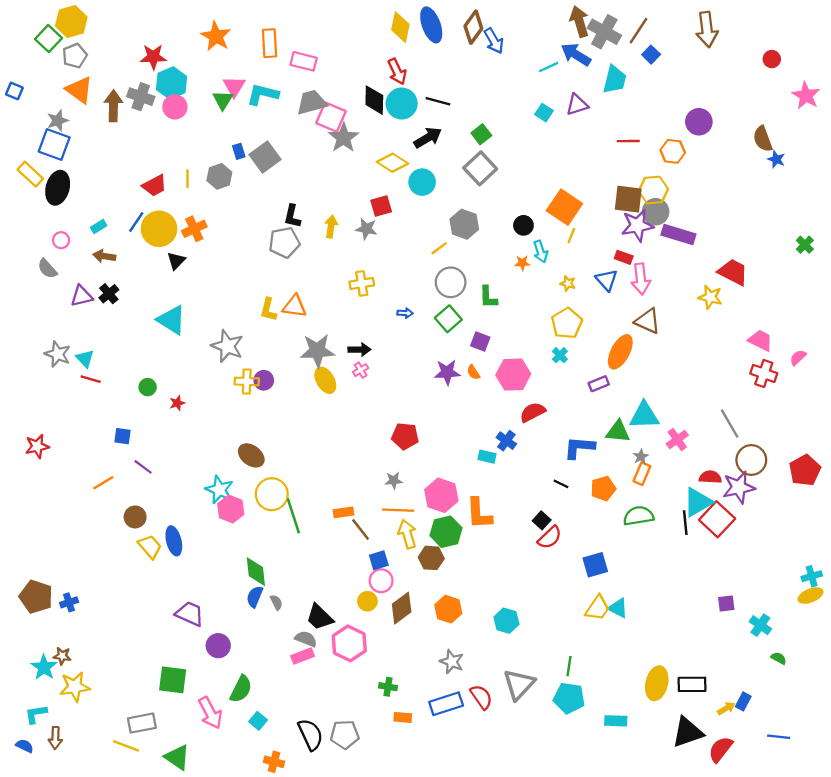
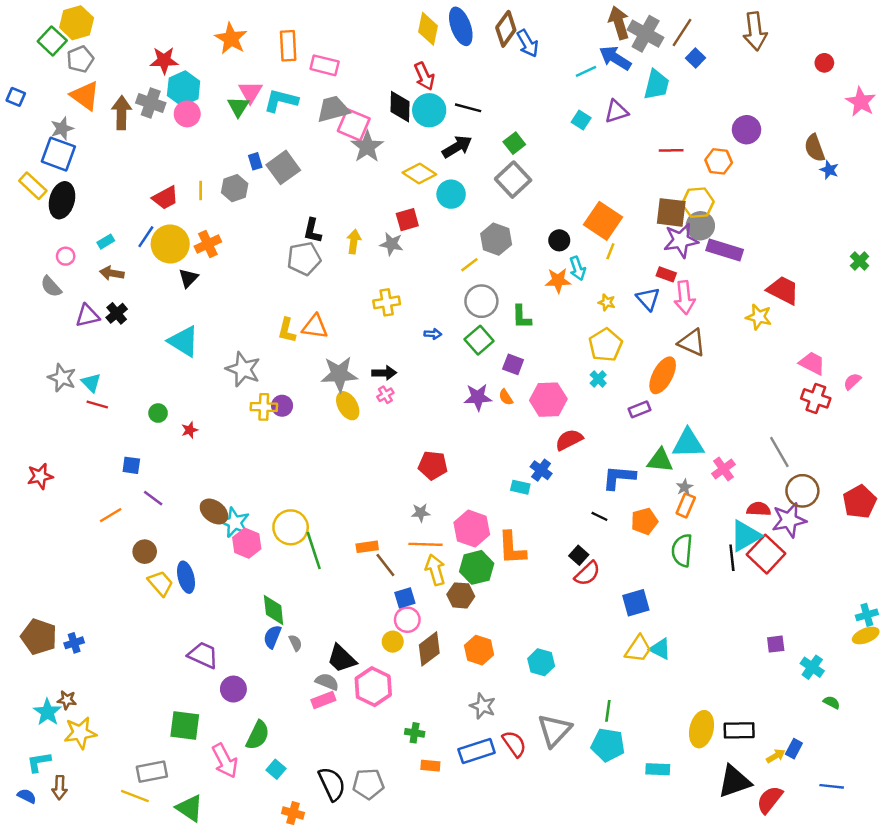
orange star: (522, 263) -> (558, 280), size x1.5
brown ellipse: (251, 455) -> (214, 512), moved
green semicircle: (639, 516) -> (682, 550), turned -76

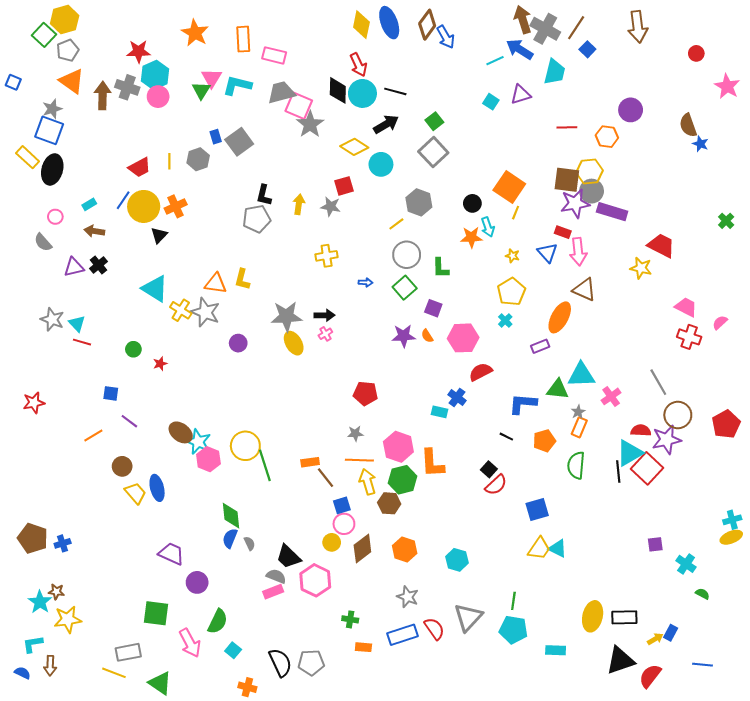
orange triangle: (315, 327) -> (216, 284), moved
yellow cross: (264, 407) -> (181, 310), moved, turned 30

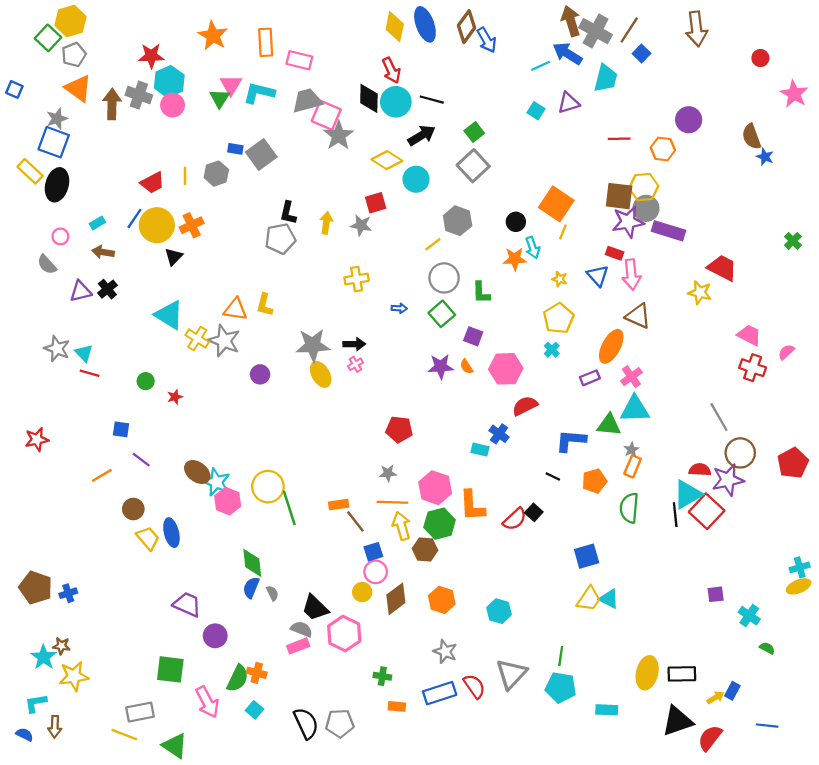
blue rectangle: (216, 137) -> (235, 149), turned -64
pink cross: (611, 396) -> (631, 377), moved
red semicircle: (496, 485) -> (515, 519), moved
orange cross: (247, 687) -> (257, 673), moved

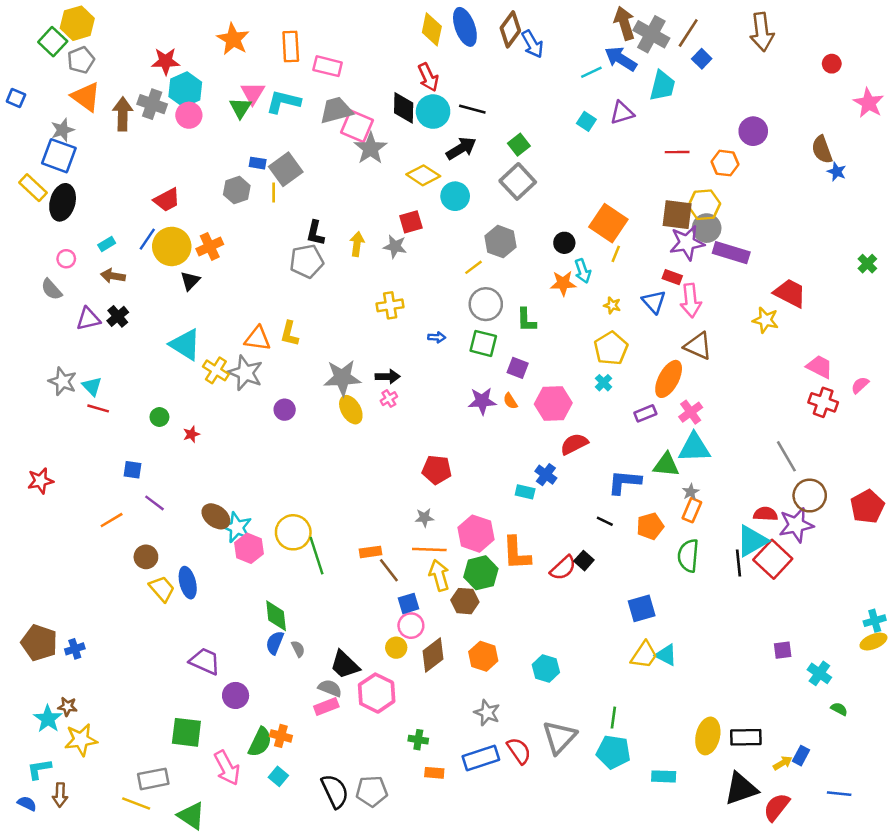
yellow line: (185, 176) -> (274, 192), moved
green square: (442, 314) -> (483, 343), turned -35

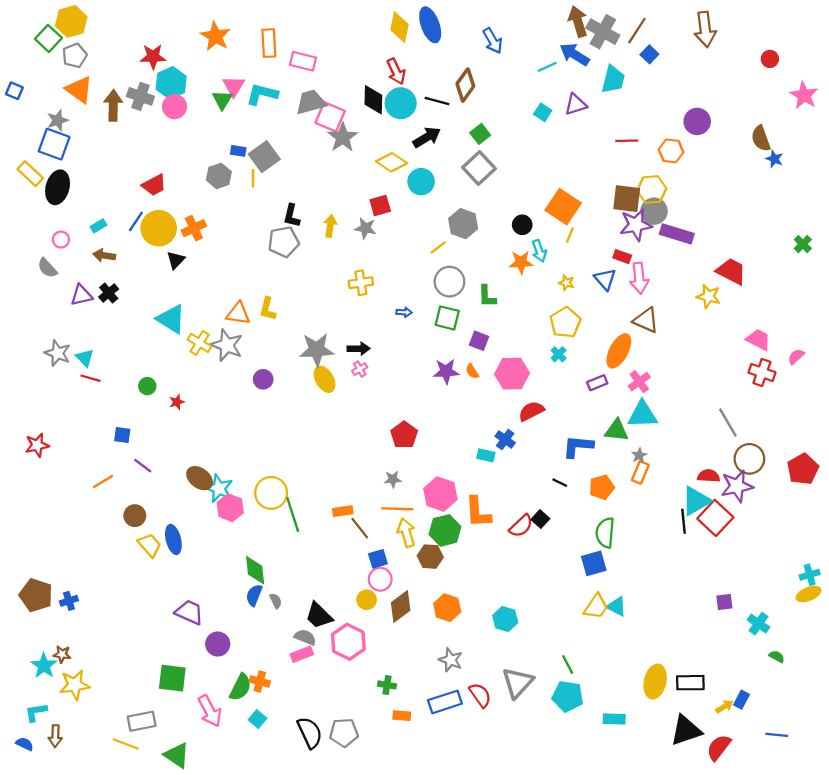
brown diamond: (510, 29) -> (465, 85), moved
red pentagon: (437, 470) -> (404, 435), turned 30
green semicircle: (688, 556) -> (605, 533), moved
green line: (613, 718) -> (568, 664), turned -36

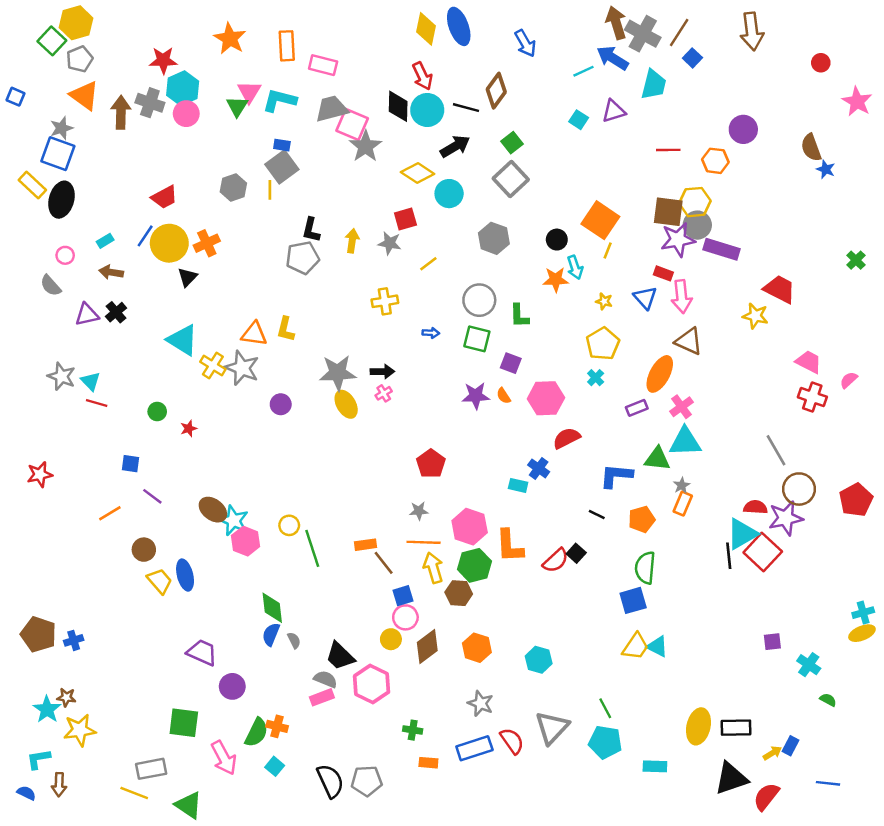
blue rectangle: (238, 151) -> (282, 145), moved
yellow line: (438, 248) -> (428, 264), moved
yellow circle: (271, 493) -> (289, 525), size x0.6

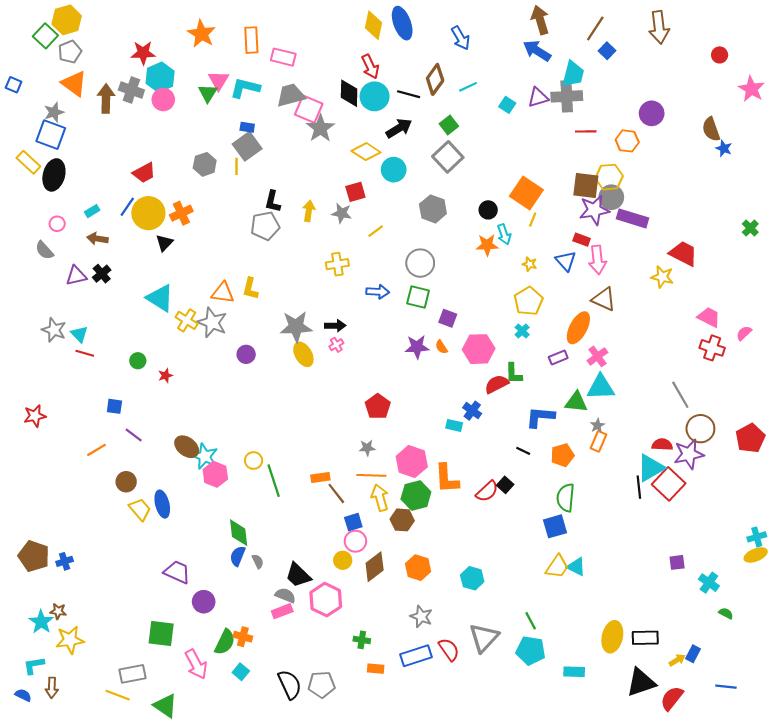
gray cross: (643, 34) -> (567, 96), moved, turned -32
cyan line: (583, 71) -> (468, 87), moved
green L-shape: (519, 316) -> (514, 373), moved
blue arrow: (431, 333) -> (378, 292), size x1.5

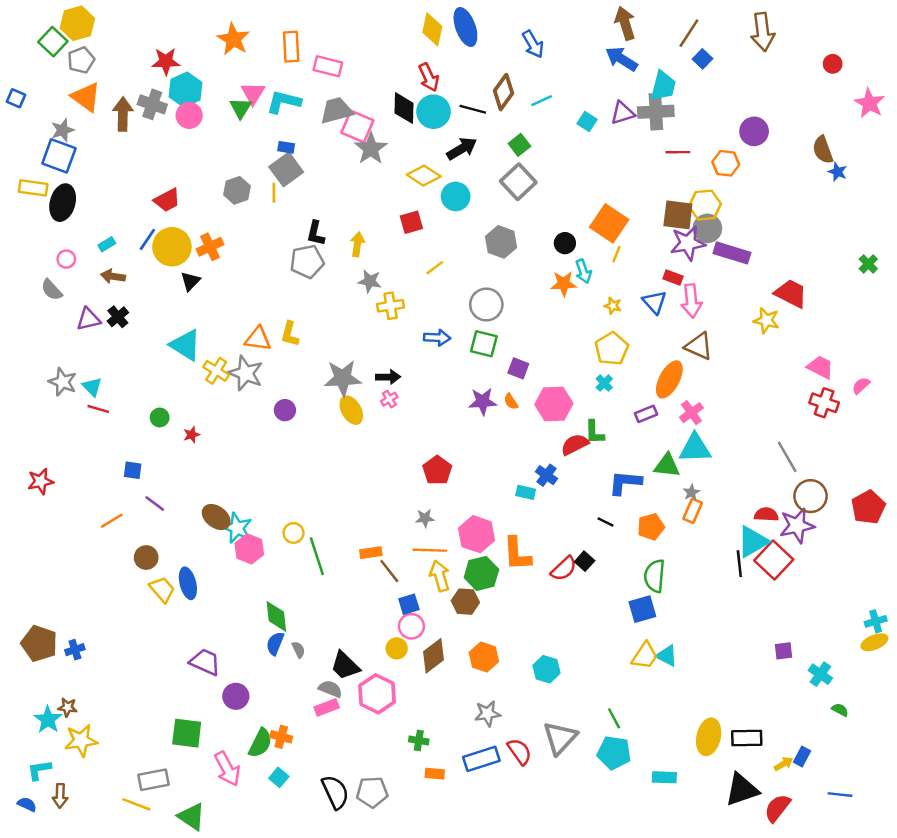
yellow rectangle: (28, 162) -> (33, 188), turned -35
gray star: (342, 213) -> (370, 281), moved
gray star: (421, 617) -> (488, 713), turned -30

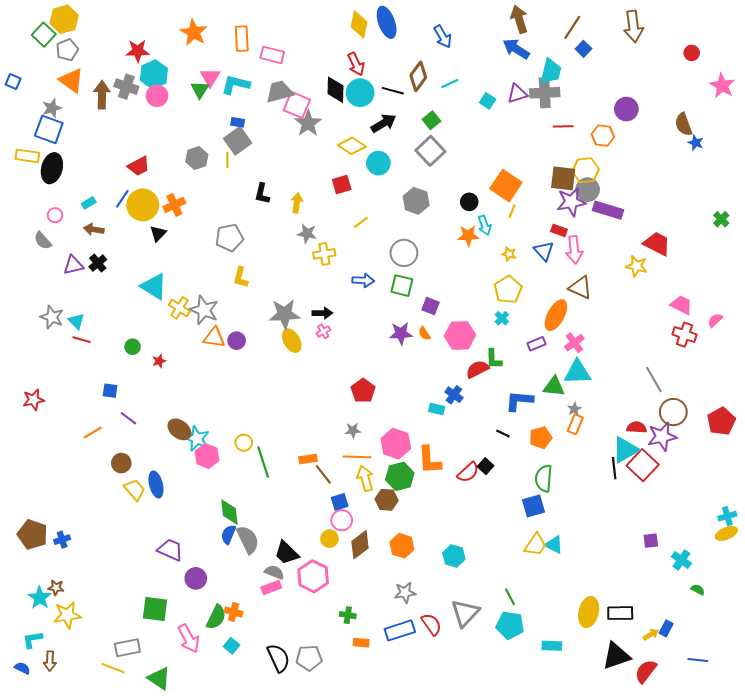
gray pentagon: (307, 262) -> (229, 238), moved
orange triangle: (258, 339) -> (214, 338), moved
gray semicircle: (298, 650) -> (248, 540), size x2.0

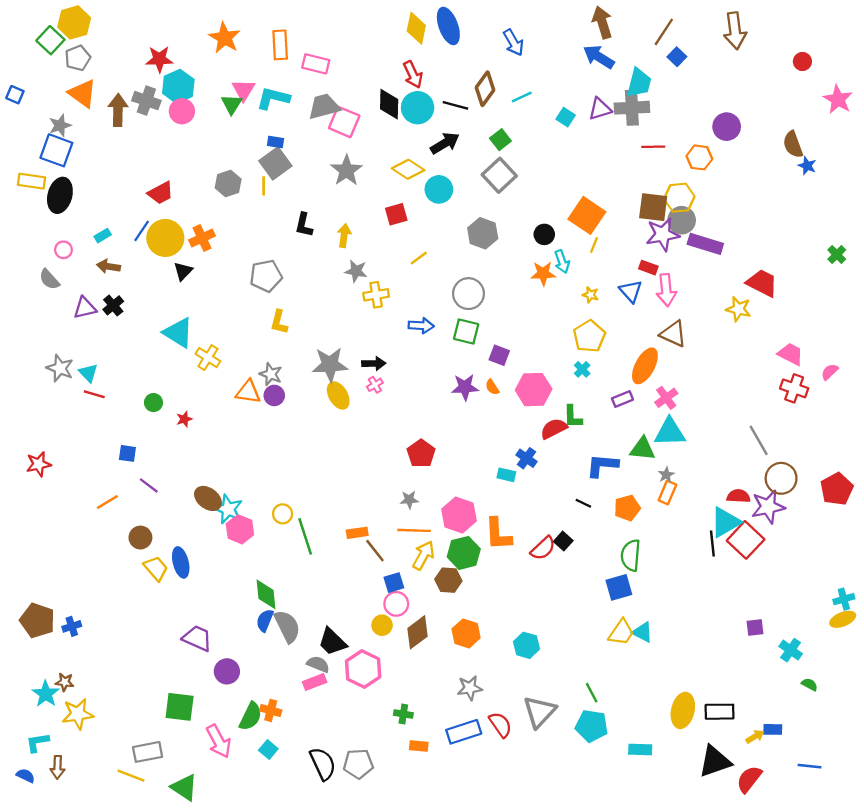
gray star: (308, 123) -> (347, 170), moved
gray star: (204, 310) -> (271, 374), moved, size x0.7
yellow arrow: (365, 478) -> (423, 555), turned 45
blue rectangle: (666, 628) -> (773, 729), turned 63

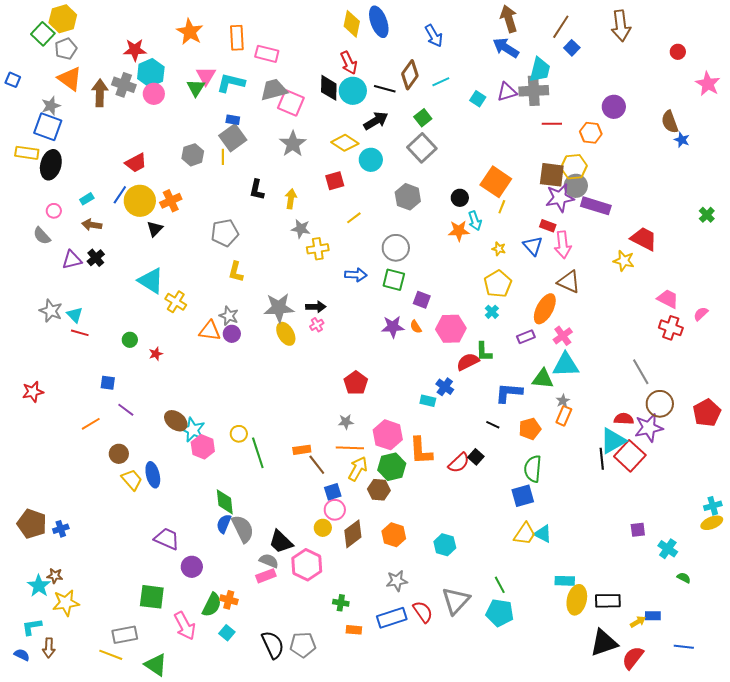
cyan rectangle: (640, 750) -> (565, 581), moved

